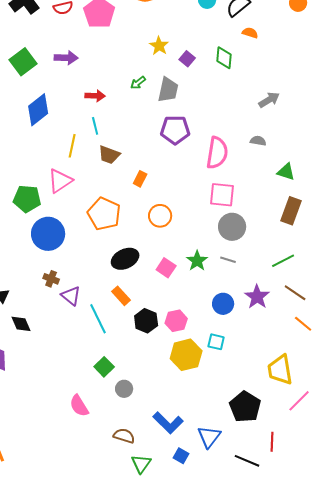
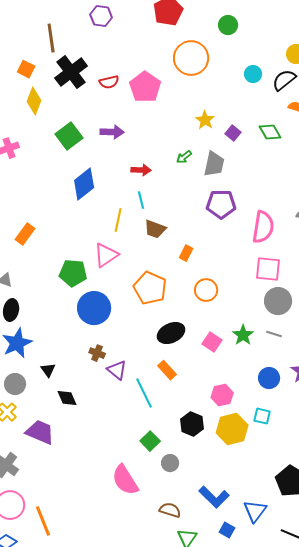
green diamond: (224, 58) -> (270, 132), turned -35
black hexagon: (146, 321) -> (192, 424), moved
pink semicircle: (79, 406) -> (125, 480), size x1.4

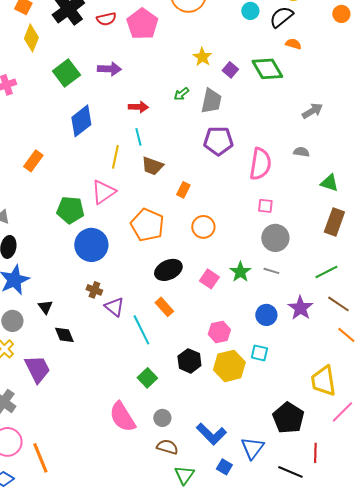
green diamond: (270, 132) -> (267, 69), size x1.4
orange rectangle: (25, 234) -> (33, 161), moved
pink square: (268, 269) -> (265, 206), size x0.6
purple trapezoid: (40, 432) -> (37, 369), turned 40
gray circle: (170, 463) -> (162, 418), moved

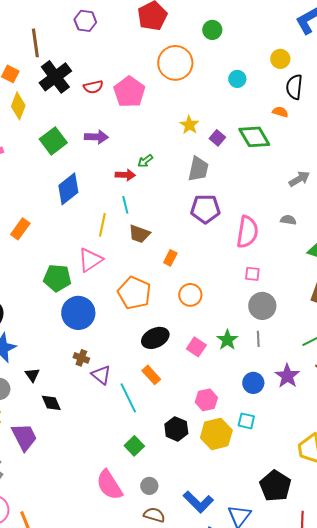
black semicircle: (281, 17) -> (294, 87), moved, turned -45
green arrow: (181, 94) -> (145, 161), moved
gray line: (271, 271) -> (258, 339), turned 70

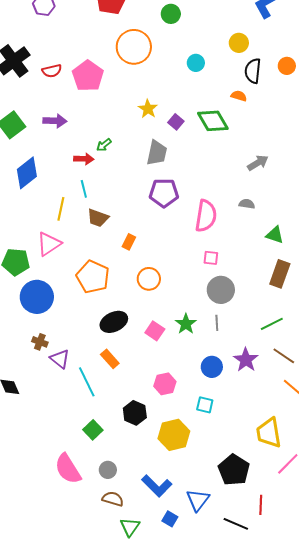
yellow hexagon: (216, 434) -> (174, 435), moved

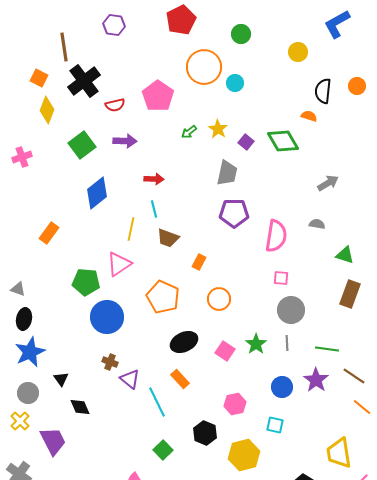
yellow circle: (239, 43) -> (298, 52), moved
cyan circle: (196, 63) -> (235, 83), moved
red semicircle: (52, 71) -> (115, 105), moved
green arrow: (104, 145) -> (189, 132), moved
green line: (272, 324) -> (327, 349), moved, turned 35

